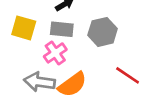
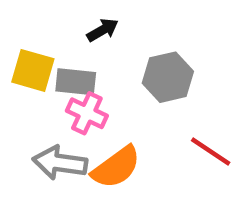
gray rectangle: (62, 29) -> (76, 82), moved
pink cross: (55, 53) -> (87, 113), turned -30

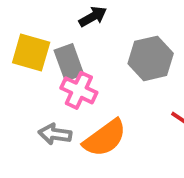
gray rectangle: (76, 82) -> (69, 62), turned 64
gray arrow: (60, 163) -> (55, 134), size x0.7

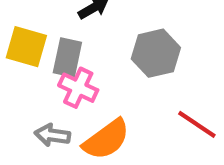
gray rectangle: (69, 62) -> (67, 58), turned 32

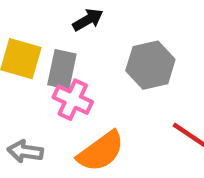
gray arrow: (52, 135) -> (25, 151), moved

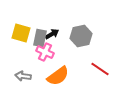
black arrow: (88, 20) -> (52, 34), moved

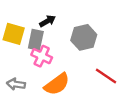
black arrow: (52, 34) -> (48, 21), moved

